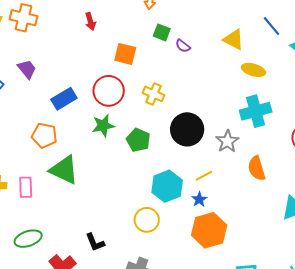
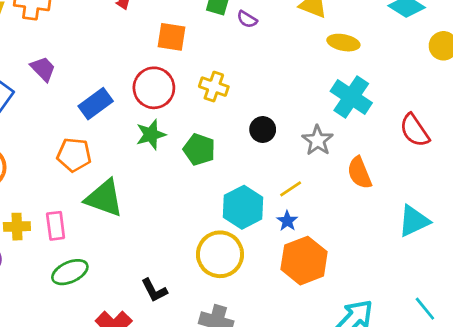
cyan cross: (256, 111) -> (351, 97), turned -36
black circle: (187, 129) -> (263, 130), size x0.6
yellow circle: (147, 220) -> (220, 254), size x1.4
green ellipse: (28, 239) -> (70, 272), moved

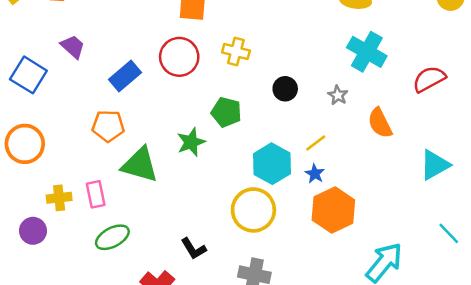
red semicircle: (415, 130) -> (429, 79), turned 100
green star: (151, 135) -> (191, 142), moved
gray star: (318, 140) -> (338, 95), size x0.7
cyan line: (425, 309) -> (449, 233), moved

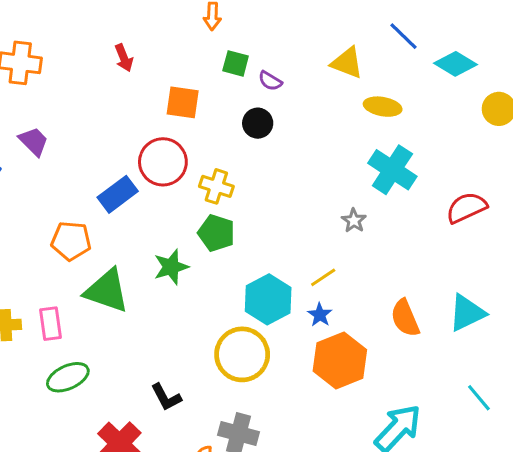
yellow cross: (236, 51) -> (216, 186), moved
blue rectangle: (125, 76) -> (118, 194), moved
black circle: (285, 89) -> (258, 123), moved
orange semicircle: (380, 123) -> (405, 318), moved

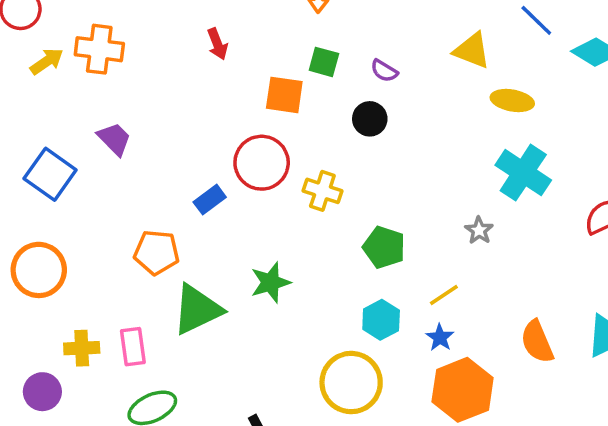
green square: (236, 63) -> (324, 62), moved
blue rectangle: (118, 194) -> (210, 200), size x0.7
green pentagon: (216, 233) -> (384, 247), moved
green triangle: (107, 291) -> (197, 309), turned -45
cyan hexagon: (268, 299) -> (381, 320), size x0.7

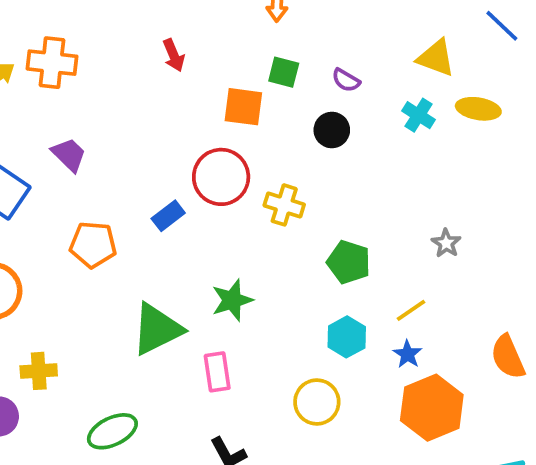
cyan cross: (523, 173) -> (419, 115), moved, size x0.6
orange pentagon: (157, 252) -> (93, 245), moved
pink rectangle: (133, 347) -> (217, 372), moved
yellow circle: (351, 383) -> (317, 402), size x0.7

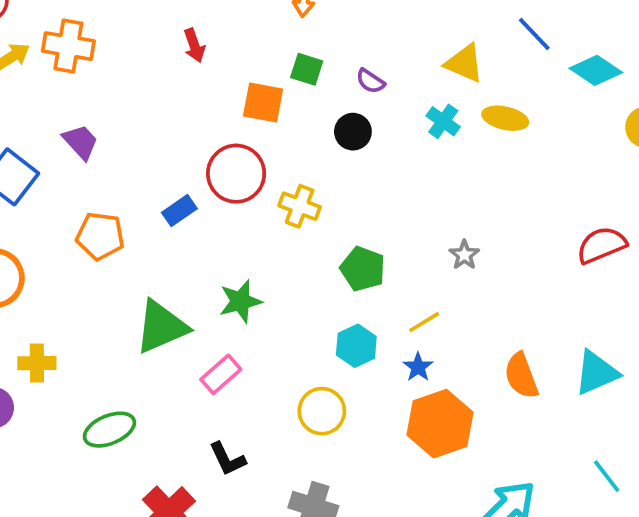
pink rectangle: (217, 372) -> (221, 374), turned 54

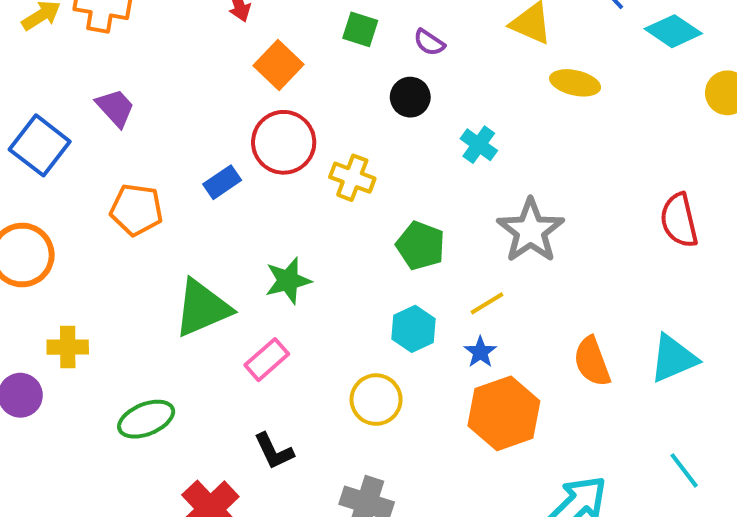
orange square: (263, 103) -> (278, 65), moved, turned 33
cyan cross: (443, 121) -> (479, 145), moved
red semicircle: (602, 245) -> (679, 220), turned -81
gray star: (464, 255) -> (531, 231), size x2.0

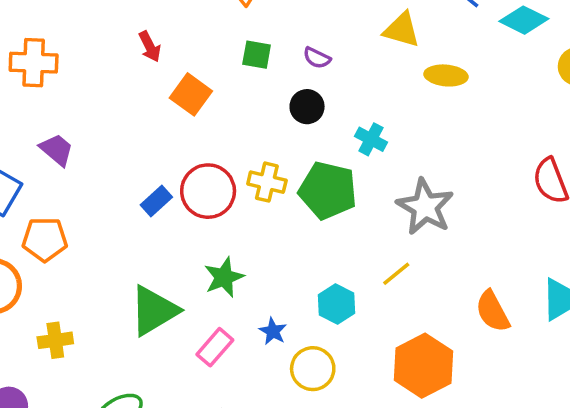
red circle: (284, 142) -> (208, 191), moved
orange pentagon: (136, 210) -> (45, 239), moved
green pentagon: (421, 246) -> (328, 190), moved, size x1.4
yellow cross: (68, 347) -> (55, 340), moved
blue star: (480, 352) -> (273, 331), moved

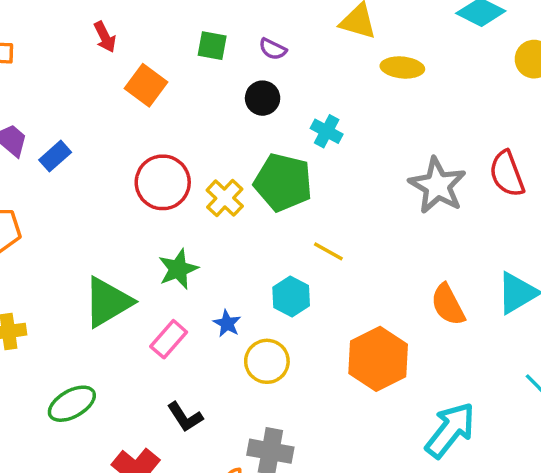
yellow cross: (267, 182) -> (225, 198), moved, turned 30
blue rectangle: (156, 201) -> (55, 156), moved
gray star: (425, 207) -> (437, 186), moved
yellow line: (396, 274) -> (328, 251), moved, turned 68

